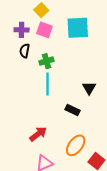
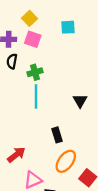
cyan square: (78, 28) -> (68, 27), moved, size x0.6
black rectangle: (72, 110) -> (57, 135), moved, turned 48
red arrow: (38, 134) -> (16, 155), moved

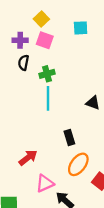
black triangle: (80, 101) -> (93, 103), turned -40

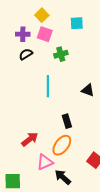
black semicircle: (24, 63) -> (26, 54), turned 48
green cross: (47, 74) -> (61, 54), moved
orange ellipse: (78, 164) -> (62, 145), moved

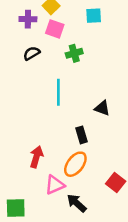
purple cross: (23, 34) -> (28, 19), moved
black triangle: (88, 90) -> (102, 108), moved
red arrow: (30, 139) -> (36, 157), turned -36

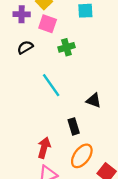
cyan line: (58, 92) -> (51, 85), turned -35
red arrow: (36, 157) -> (44, 148), moved
orange ellipse: (75, 164) -> (82, 156), moved

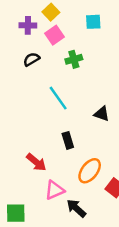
pink square: (48, 24) -> (54, 35), turned 36
black rectangle: (74, 126) -> (68, 140), moved
red arrow: (44, 148) -> (36, 162), moved, turned 114

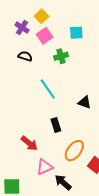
cyan square: (93, 22) -> (76, 33), moved
purple cross: (28, 25) -> (22, 28), turned 32
black semicircle: (31, 59) -> (25, 56), turned 48

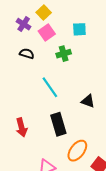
black rectangle: (56, 125) -> (58, 124), size x1.5
red arrow: (29, 143) -> (21, 127), moved, turned 36

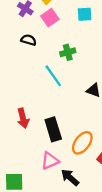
green cross: (64, 54) -> (68, 52), moved
black rectangle: (58, 124) -> (53, 129), moved

